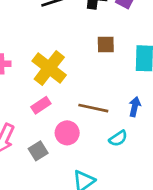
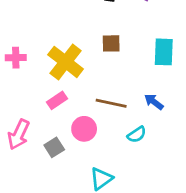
brown square: (106, 45) -> (111, 43), moved
blue arrow: (135, 107) -> (154, 102), turned -66

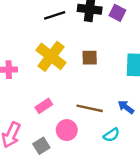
yellow cross: (66, 62) -> (51, 56), moved

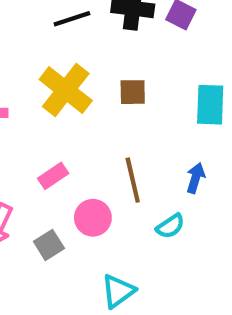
blue arrow: (126, 107) -> (196, 178), turned 70
brown line: (90, 108) -> (133, 180), turned 65

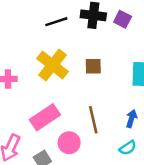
pink rectangle: (53, 176) -> (45, 117), size x1.6
cyan semicircle: (170, 226) -> (128, 148), moved

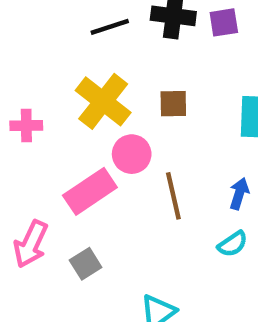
purple square: (123, 19) -> (224, 22), turned -36
pink circle: (69, 143) -> (132, 154), moved

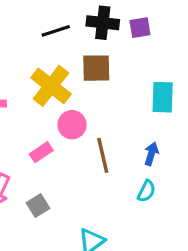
brown square: (173, 104) -> (96, 68), moved, size x1.4
pink rectangle: (90, 191) -> (41, 152), size x0.6
cyan semicircle: (233, 244) -> (146, 191), turned -30

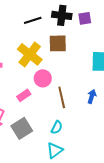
cyan semicircle: (146, 191) -> (57, 127), moved
gray square: (38, 206) -> (22, 128), size x1.5

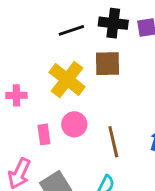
pink circle: (43, 78) -> (74, 124), moved
pink rectangle: (24, 95) -> (44, 134), moved, turned -64

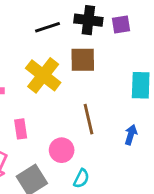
pink circle: (74, 124) -> (62, 150), moved
brown line: (113, 142) -> (88, 119), moved

